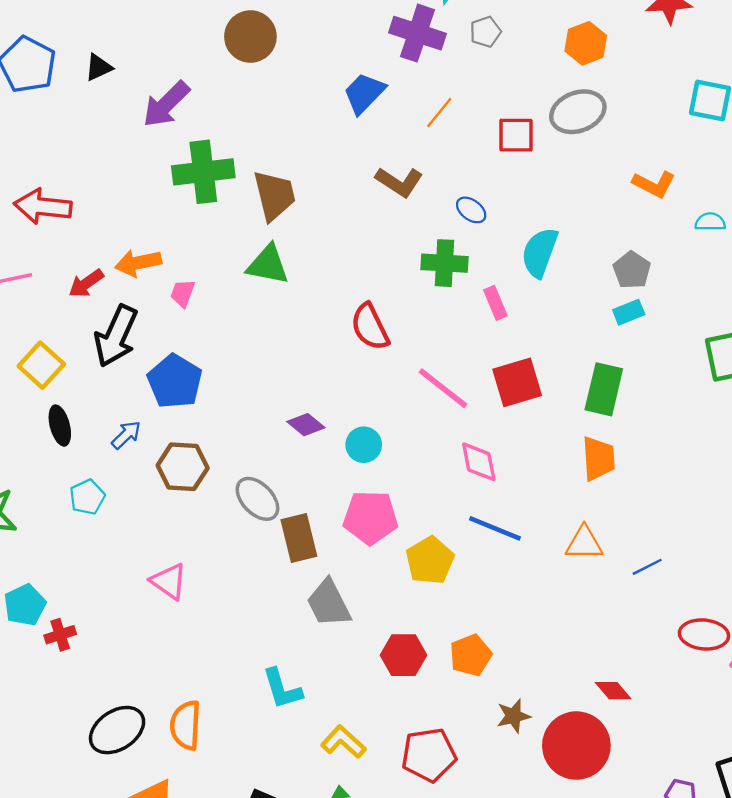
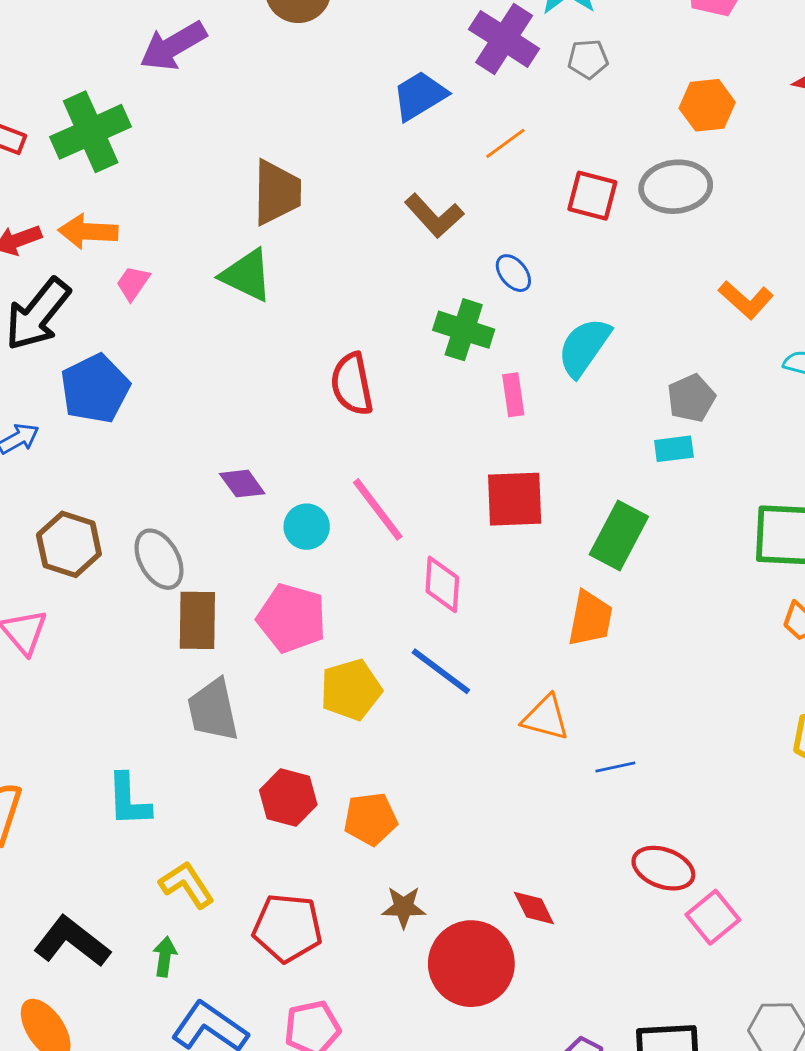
green cross: (203, 172) -> (91, 132), moved, turned -32
pink line: (443, 388) -> (378, 509), moved
brown hexagon: (183, 467) -> (69, 544), moved

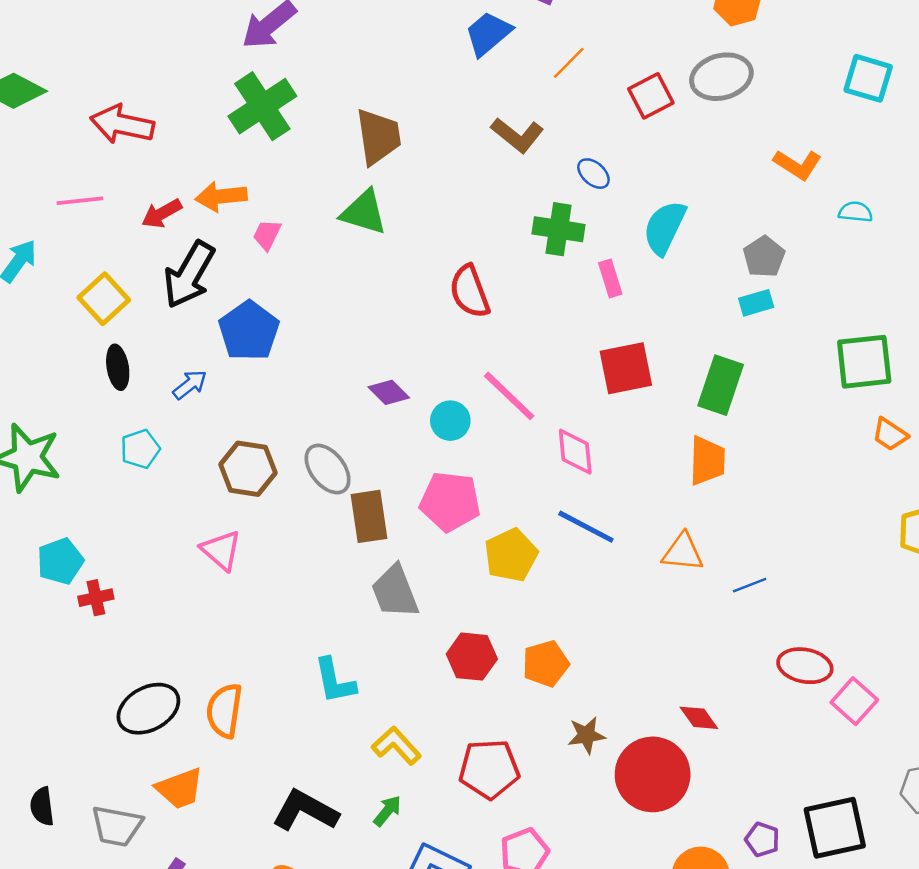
green cross: (91, 132) -> (262, 106), moved
red square: (592, 196) -> (651, 96), turned -33
green arrow: (165, 957) -> (387, 811), turned 40

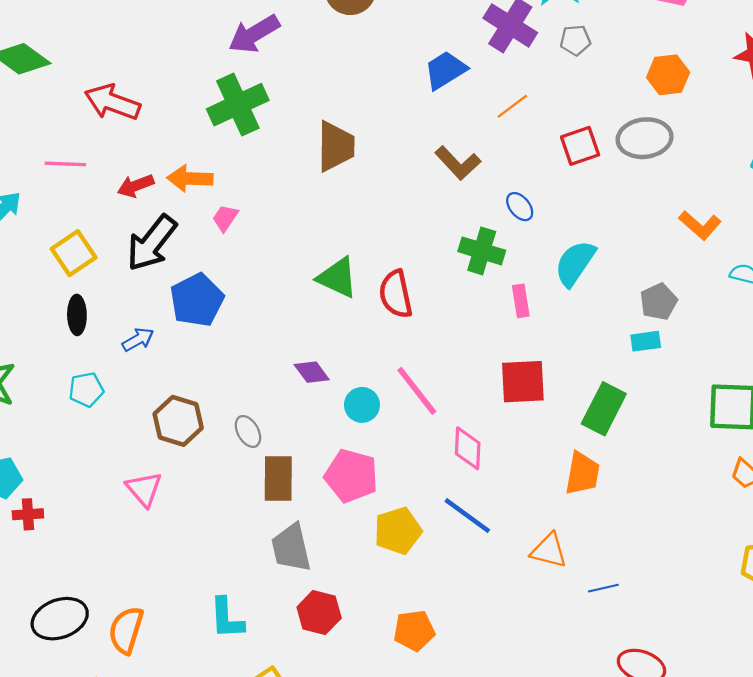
green triangle: (364, 212) -> (337, 278), moved
gray ellipse: (328, 469) -> (248, 431), size x0.7
red hexagon: (472, 657) -> (319, 613), moved

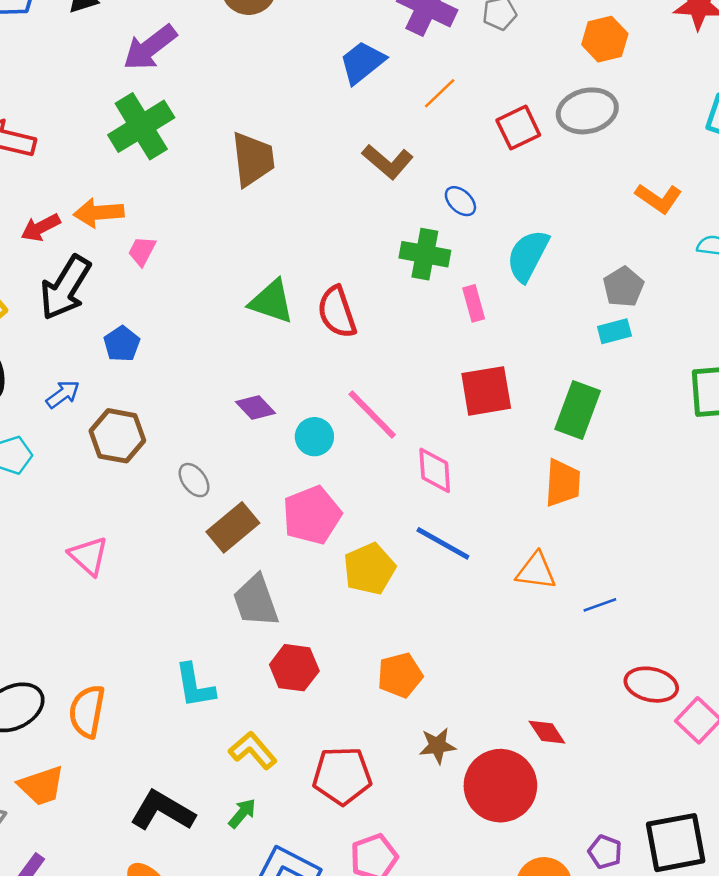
blue pentagon: (197, 300) -> (122, 344), size x0.6
brown hexagon: (178, 421) -> (117, 436), moved
pink pentagon: (351, 476) -> (312, 515), turned -30
brown rectangle: (278, 478) -> (233, 527), turned 57

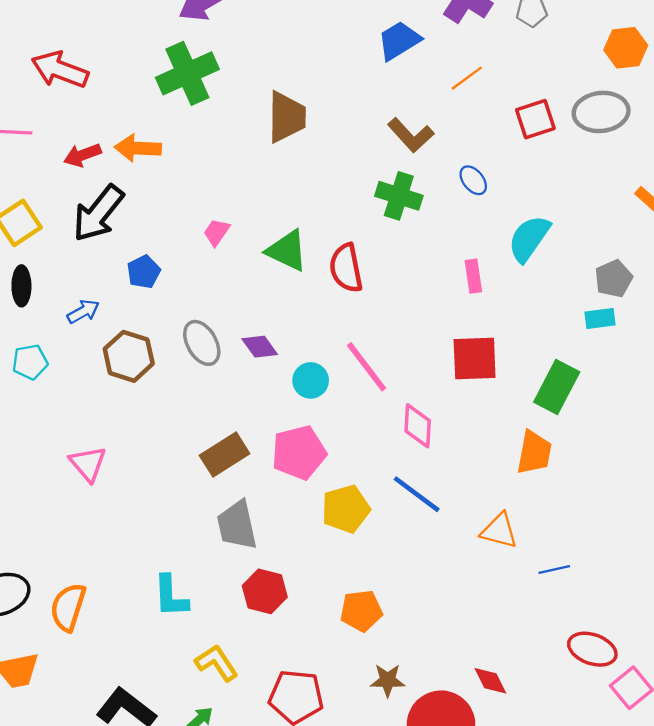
pink trapezoid: (142, 251) -> (217, 232), moved
green cross: (425, 254) -> (399, 196), moved
gray ellipse: (194, 480) -> (202, 343), moved, size x1.4

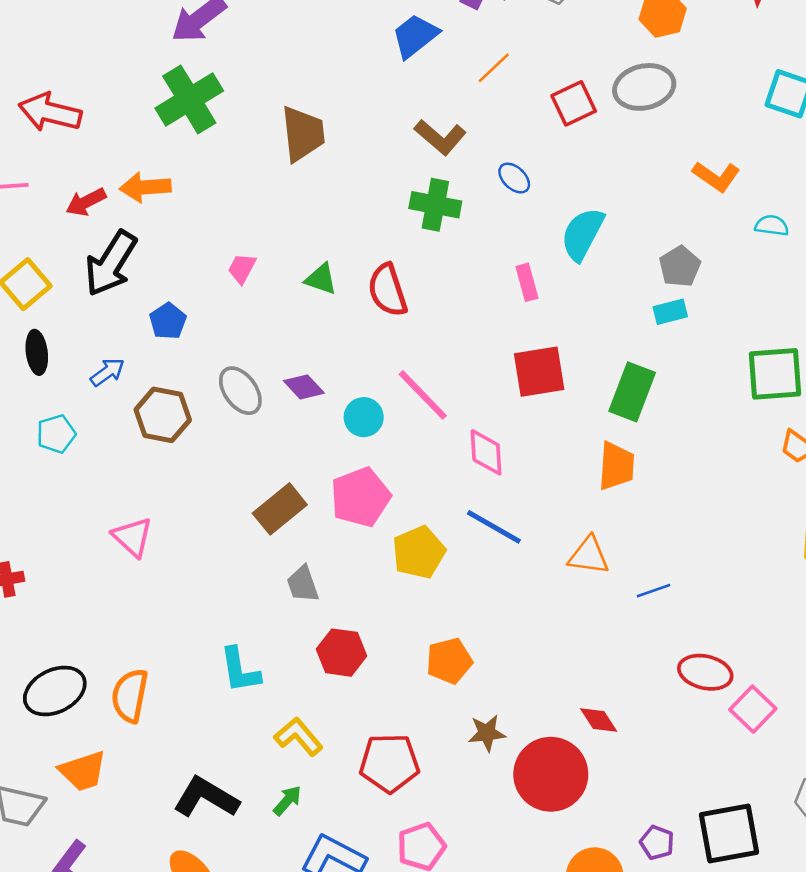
green triangle: (287, 251) -> (321, 279), size x0.7
gray trapezoid: (237, 525) -> (303, 584), size x0.7

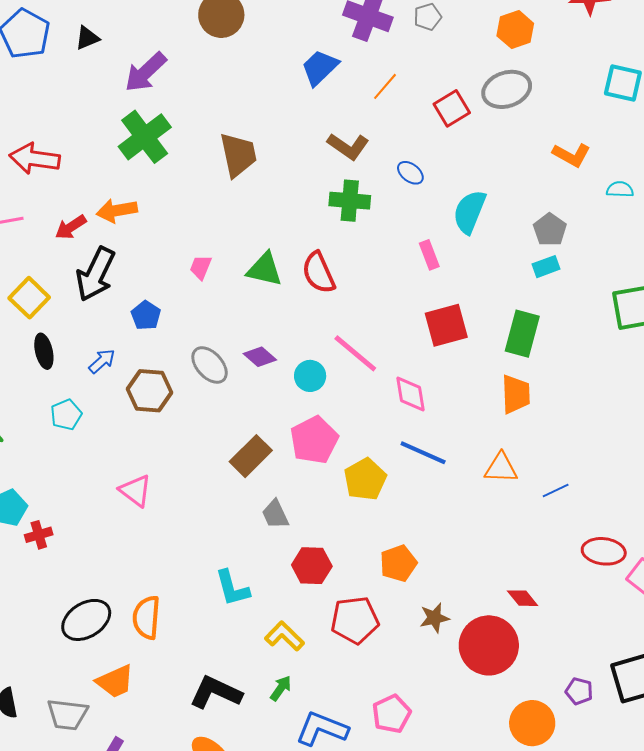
green triangle: (321, 279) -> (265, 269), size x1.4
red pentagon: (389, 763) -> (355, 620), moved

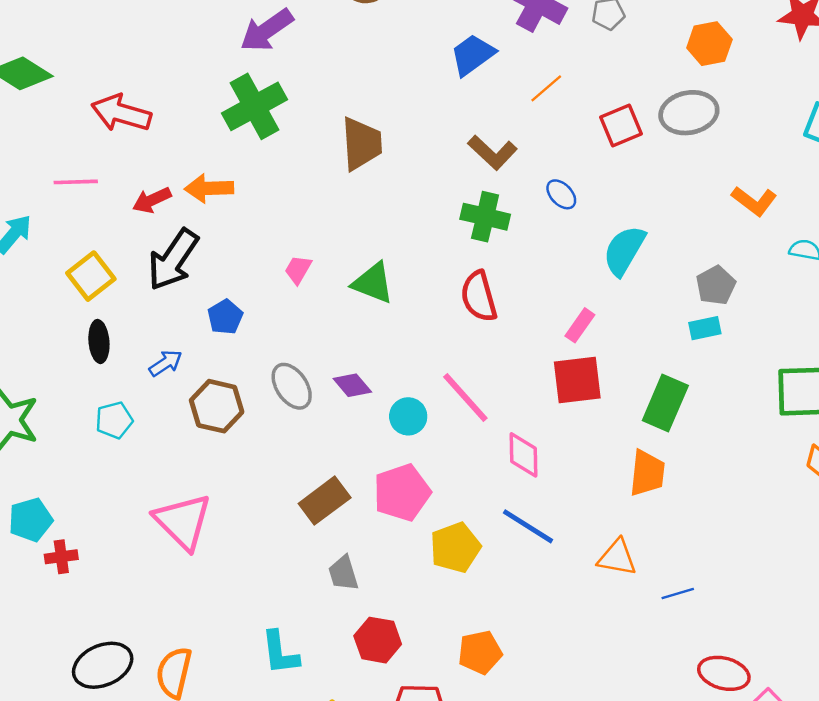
pink rectangle: (429, 255) -> (580, 325), moved, turned 48
red semicircle: (319, 273) -> (479, 296), moved
pink triangle: (135, 491) -> (183, 522), size x1.5

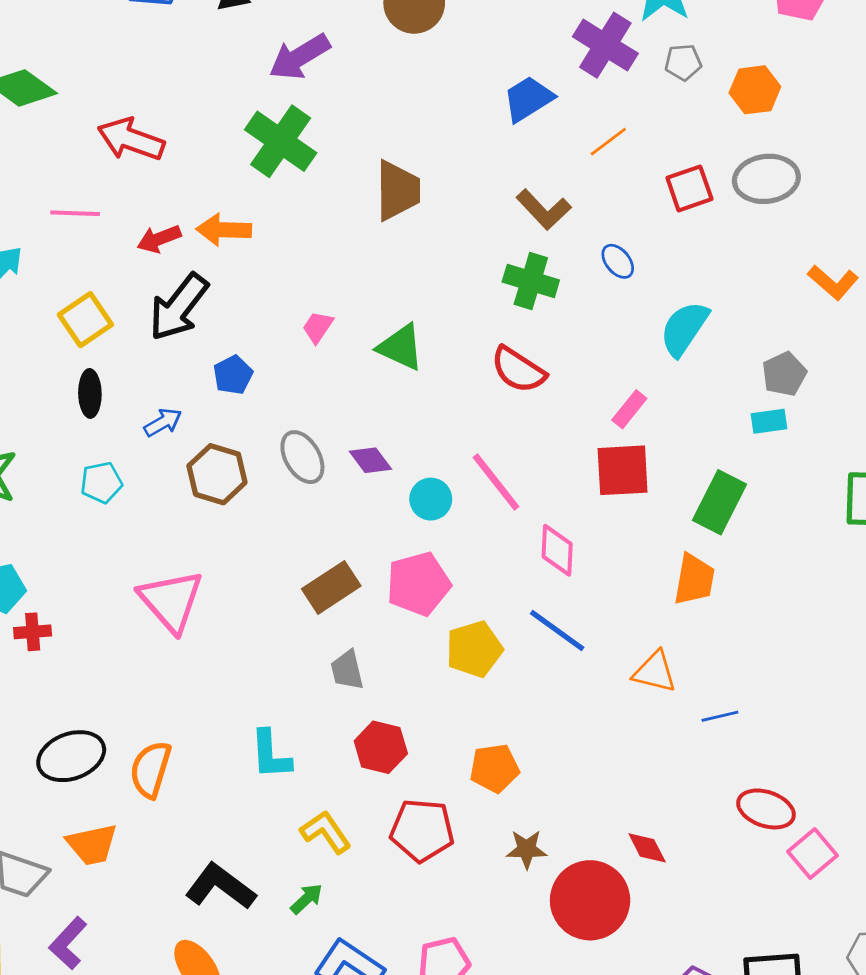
orange hexagon: (709, 44) -> (755, 90), moved
green cross: (255, 106) -> (281, 141), turned -30
red semicircle: (479, 296) -> (518, 370), turned -45

